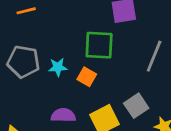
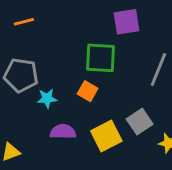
cyan star: (58, 67) -> (47, 98), moved

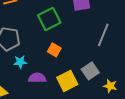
green square: (101, 58) -> (49, 19), moved, turned -30
cyan star: (47, 98) -> (20, 62), moved

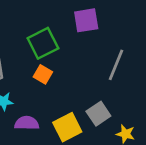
orange square: (54, 50) -> (43, 74), moved

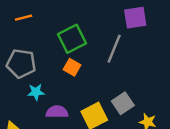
purple square: (86, 20) -> (135, 18), moved
gray line: (116, 65) -> (114, 49), moved

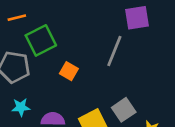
green square: (72, 39) -> (41, 40), moved
cyan star: (36, 92) -> (21, 107), moved

